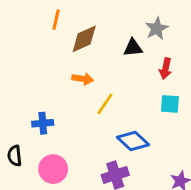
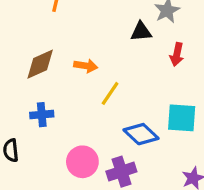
brown diamond: (84, 39) -> (40, 64), moved
cyan square: (170, 104) -> (182, 118), moved, size x1.4
pink circle: (53, 169) -> (82, 162), moved

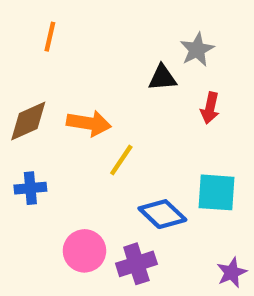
orange arrow: (86, 66) -> (89, 123), size x1.4

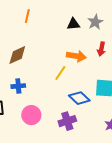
black triangle: (162, 78) -> (73, 24), moved
orange arrow: (89, 123) -> (76, 56), moved
pink circle: (84, 251) -> (31, 115), moved

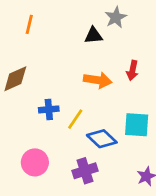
gray star: (95, 22) -> (116, 17), moved
yellow line: (60, 73) -> (75, 119), moved
blue cross: (18, 86) -> (49, 109), moved

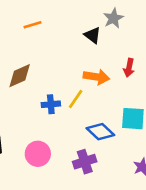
orange line: (29, 24) -> (33, 25), turned 60
black triangle: (93, 36) -> (93, 35), turned 42
yellow line: (75, 119) -> (76, 99), moved

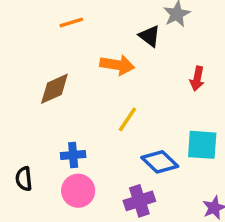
orange arrow: (96, 77) -> (117, 65), moved
blue cross: (51, 104) -> (73, 155), moved

